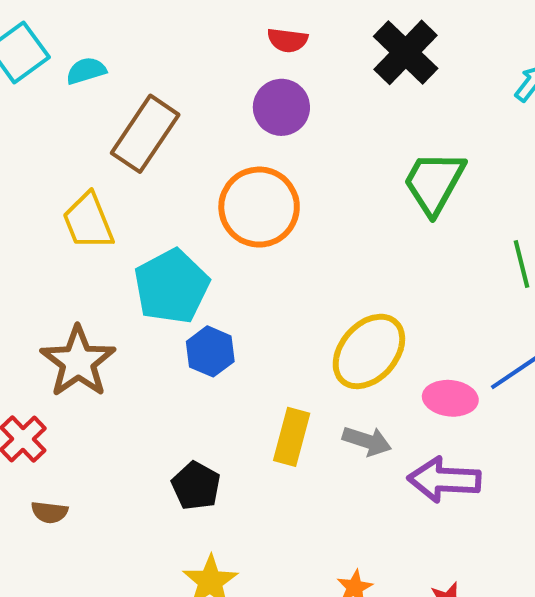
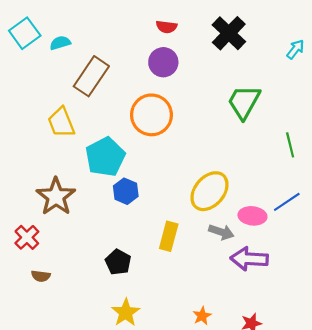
gray arrow: (367, 441) -> (221, 232), moved

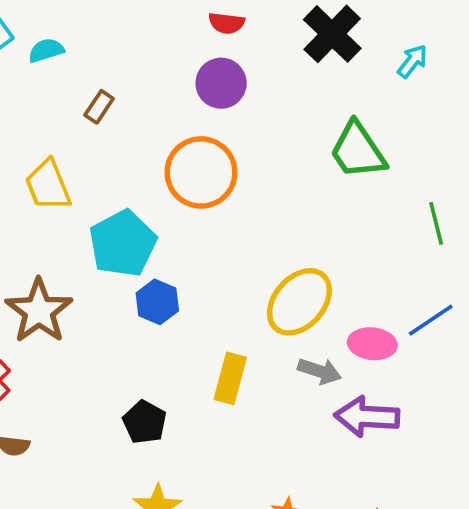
cyan arrow: (295, 49) -> (412, 61), moved
brown rectangle: (91, 76) -> (99, 107), size x0.5
green trapezoid: (244, 102) -> (358, 151), turned -63

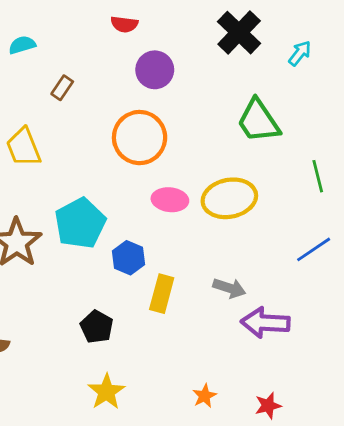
red semicircle: (227, 23) -> (124, 24), moved
cyan pentagon: (123, 244) -> (80, 223), moved
blue hexagon: (157, 302) -> (128, 258), moved
yellow ellipse: (299, 302) -> (229, 198), moved, turned 38
pink ellipse: (372, 344) -> (170, 200), moved

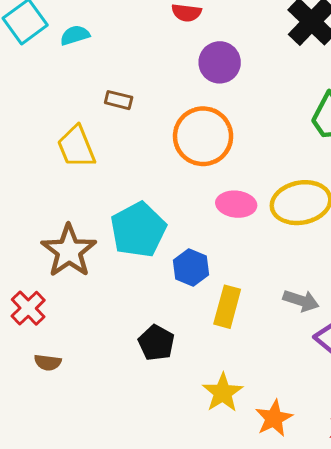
brown rectangle: (62, 88) -> (119, 100), moved, turned 70
yellow star: (106, 392) -> (223, 393), moved
orange star: (204, 396) -> (274, 418), size x1.4

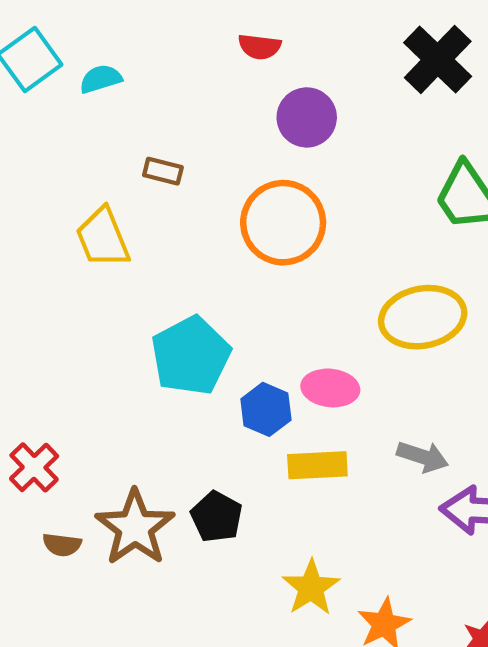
pink ellipse: (236, 204) -> (330, 388), moved
brown star: (69, 251) -> (135, 528), moved
yellow rectangle: (227, 307) -> (317, 465), turned 72

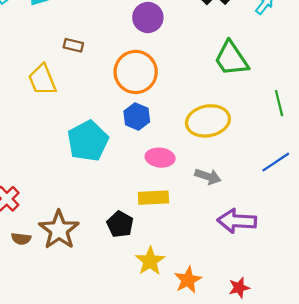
blue hexagon: (266, 409) -> (137, 116), moved
gray arrow: (423, 457) -> (208, 176), moved
black pentagon: (217, 517) -> (120, 224), moved

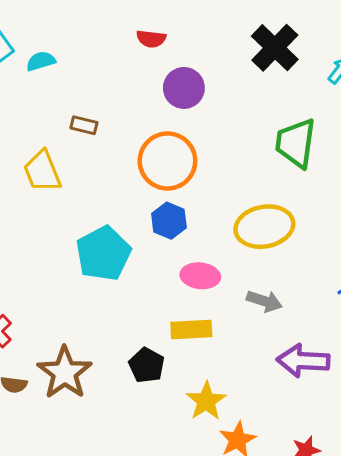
green trapezoid: (231, 59) -> (296, 143), turned 42
yellow star: (150, 261) -> (206, 401), moved

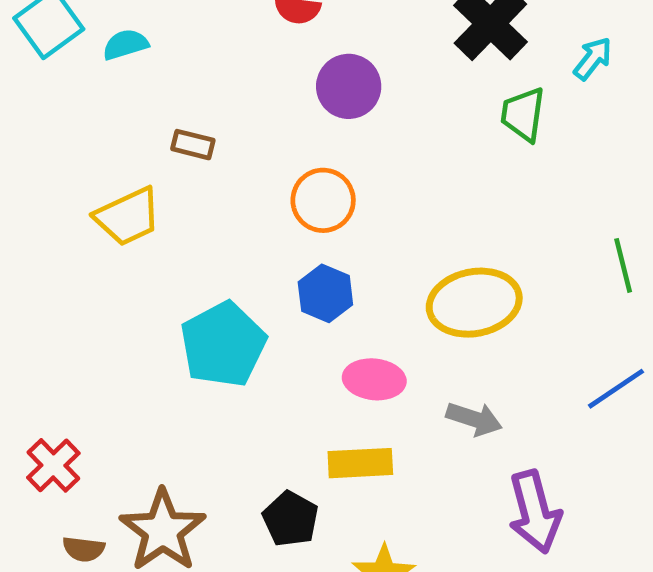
green trapezoid: (296, 143) -> (523, 114), moved, size x0.7
orange circle: (167, 161) -> (323, 200), size x0.7
yellow trapezoid: (42, 171) -> (128, 217), turned -93
purple arrow: (303, 361) -> (535, 512), turned -108

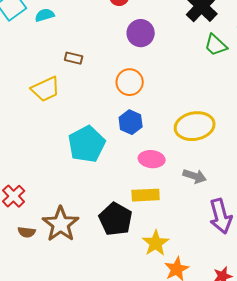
green trapezoid: (523, 114) -> (216, 45), turned -55
black pentagon: (291, 519) -> (116, 219), size x1.4

